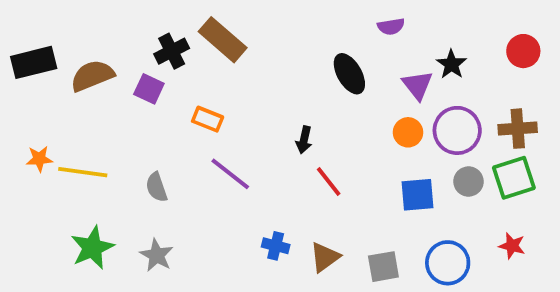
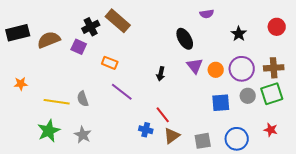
purple triangle: (417, 85) -> (195, 66), moved
yellow line: (83, 172) -> (57, 102), moved
red line: (329, 182) -> (163, 115), moved

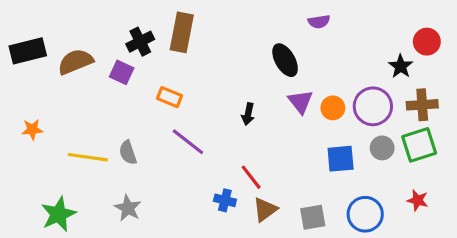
brown rectangle: (118, 21) -> (182, 32), turned 60
black star: (239, 34) -> (401, 66), moved
green star: (49, 131) -> (59, 214), moved

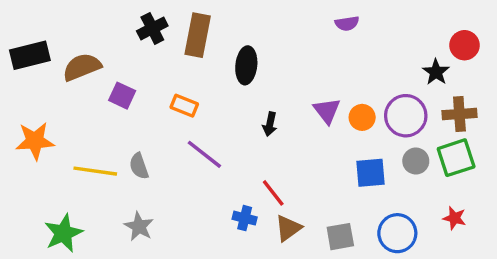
black cross: (140, 42) -> (152, 28), moved
black ellipse: (285, 60) -> (246, 65), moved, turned 36
purple square: (122, 72) -> (122, 96), moved
orange star: (32, 129) -> (35, 141), size x1.6

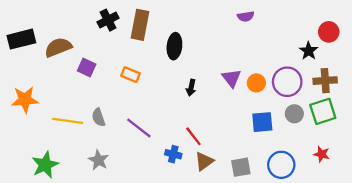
purple line: (204, 154) -> (139, 128), moved

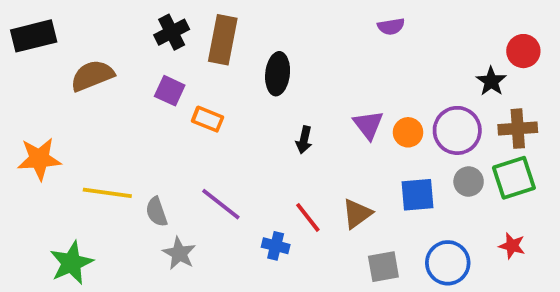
black rectangle: (21, 39) -> (34, 36), moved
purple square: (87, 68) -> (170, 91), moved
gray semicircle: (99, 117) -> (157, 212), moved
gray star: (99, 160) -> (179, 253), moved
brown triangle: (204, 161) -> (357, 214), moved

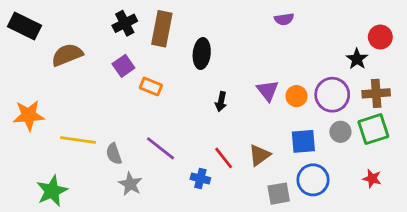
black rectangle: (34, 36) -> (25, 26), turned 40
purple square: (170, 91) -> (123, 66), turned 30
blue circle: (448, 263) -> (313, 180), moved

